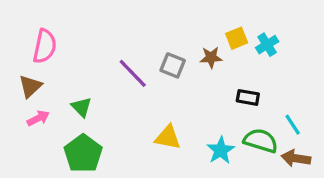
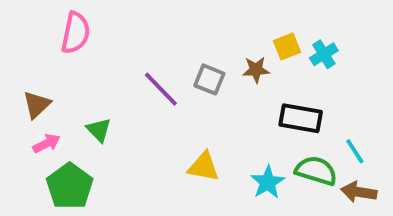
pink semicircle: (45, 46) -> (76, 33), moved
black rectangle: (248, 97) -> (301, 118), size x1.5
green pentagon: (83, 153) -> (70, 186), moved

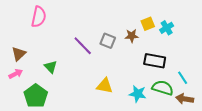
pink arrow: (46, 143) -> (16, 74), moved
cyan star: (268, 182) -> (138, 94), turned -30

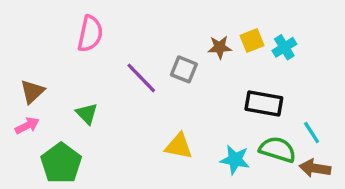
pink semicircle: (39, 17) -> (90, 34), moved
brown star: (132, 36) -> (220, 47), moved

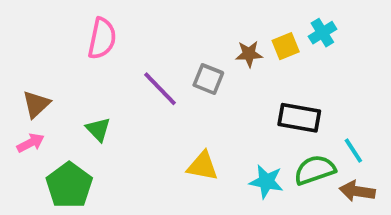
cyan cross: (284, 47) -> (322, 33), moved
green semicircle: (278, 149) -> (315, 170), turned -36

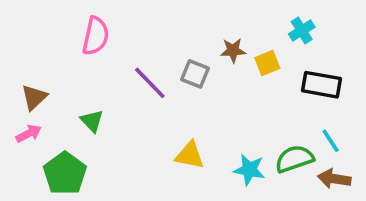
yellow square: (286, 46) -> (267, 63), moved
black rectangle: (299, 118) -> (322, 85), moved

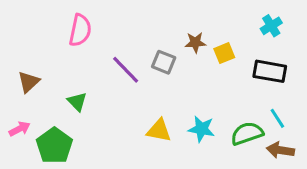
cyan cross: (302, 31) -> (271, 26), moved
pink arrow: (29, 134) -> (20, 129), moved
cyan star: (249, 170) -> (202, 129), moved

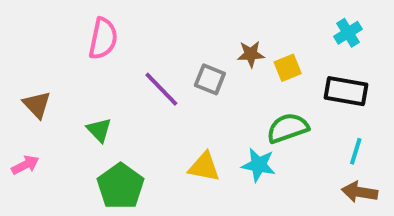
brown triangle: (29, 82) -> (37, 105), turned -30
cyan line: (277, 118) -> (356, 151), turned 50
green semicircle: (247, 133) -> (288, 128), moved
green pentagon: (54, 146) -> (121, 186), moved

